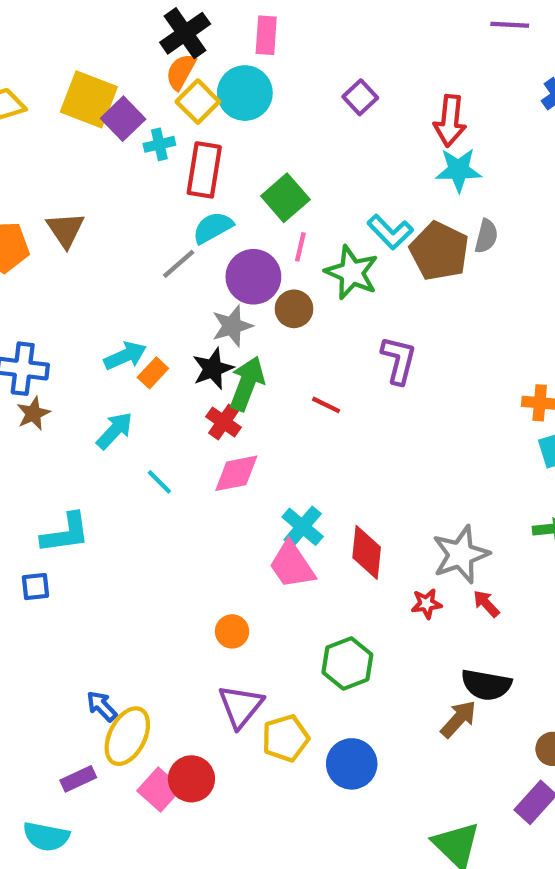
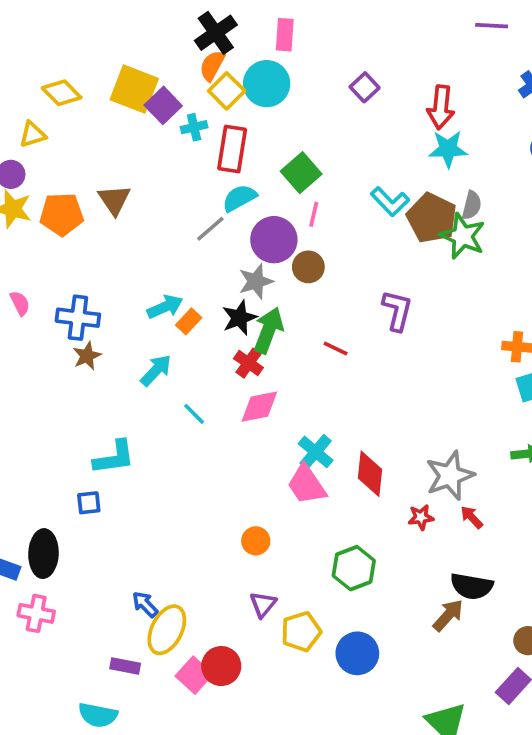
green star: (352, 272) -> (463, 236), moved
purple triangle: (241, 706) -> (263, 604), size x0.7
purple rectangle: (78, 779) -> (125, 666), turned 36

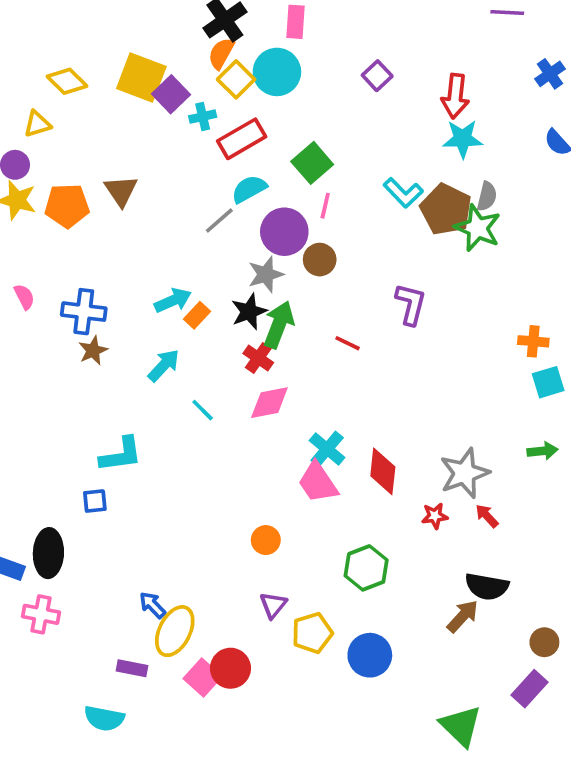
red rectangle: (232, 149) -> (242, 139), turned 51

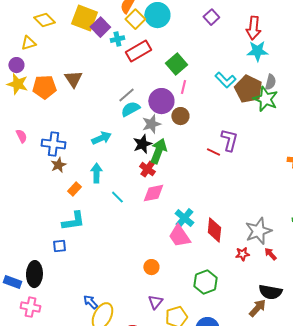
cyan semicircle: (249, 189) -> (130, 109), moved
orange rectangle: (197, 315) -> (74, 189), moved
red line: (348, 343) -> (213, 152), moved
cyan arrow: (164, 365) -> (96, 173), turned -42

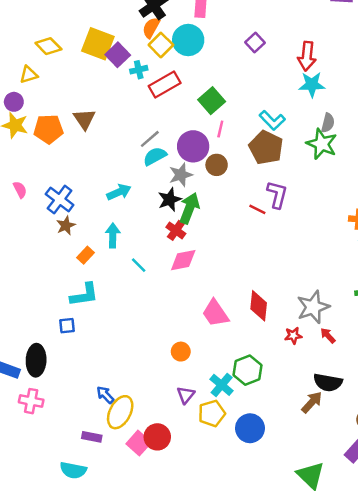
brown pentagon: (248, 89) -> (266, 148), moved
blue cross: (53, 144) -> (60, 200), turned 30
cyan cross: (184, 218) -> (222, 385), moved

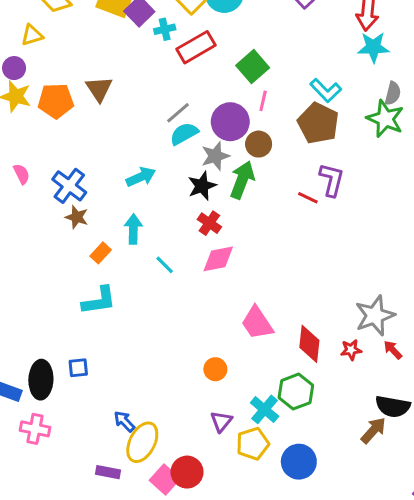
green arrow: (189, 208) -> (242, 180), moved
brown star: (66, 225) -> (77, 217), turned -30
red diamond: (259, 306) -> (309, 344), moved
blue square: (67, 326) -> (78, 368), moved

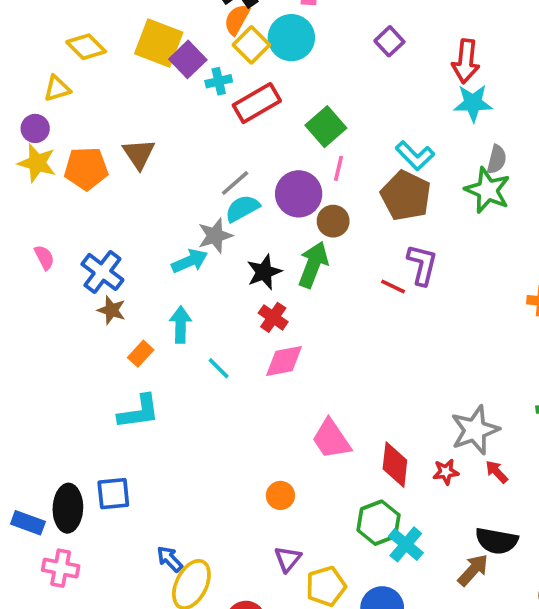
gray star: (215, 156) -> (215, 236), moved
blue square: (78, 368) -> (113, 494), size x1.4
cyan cross: (265, 409) -> (406, 544), moved

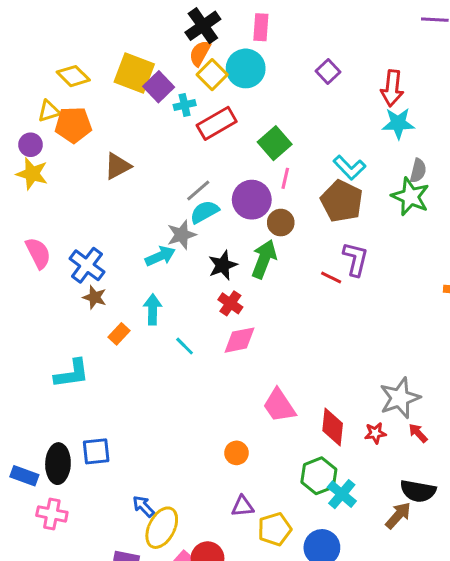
brown triangle: (139, 154) -> (117, 166), turned 36
orange pentagon: (86, 168) -> (73, 125), moved
pink semicircle: (44, 257) -> (38, 253), size x1.5
cyan L-shape: (139, 412) -> (72, 374), moved
purple triangle: (288, 559) -> (243, 506), turned 45

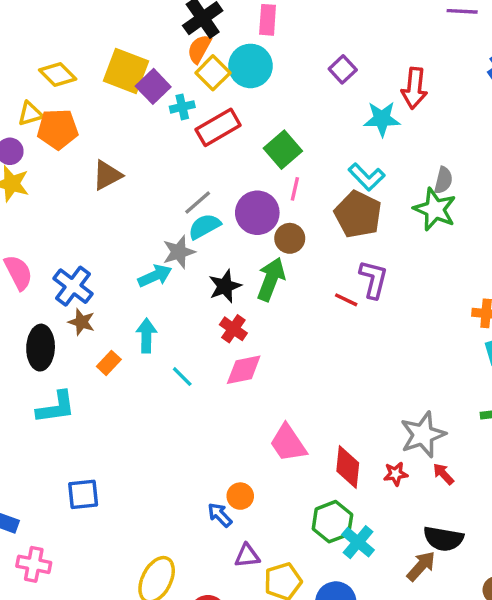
cyan star: (398, 123) -> (382, 119), moved
black ellipse: (58, 464) -> (41, 348), moved
blue arrow: (143, 506) -> (220, 515), moved

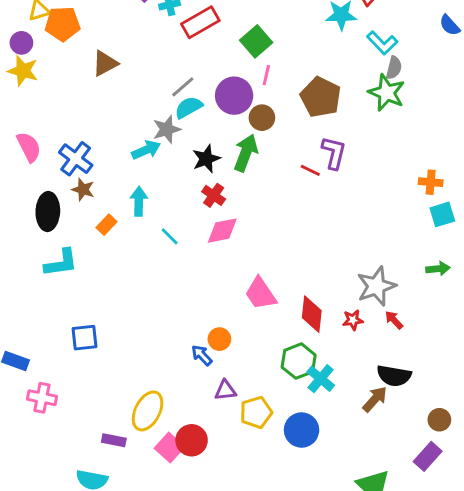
cyan L-shape: (367, 177) -> (382, 43), moved

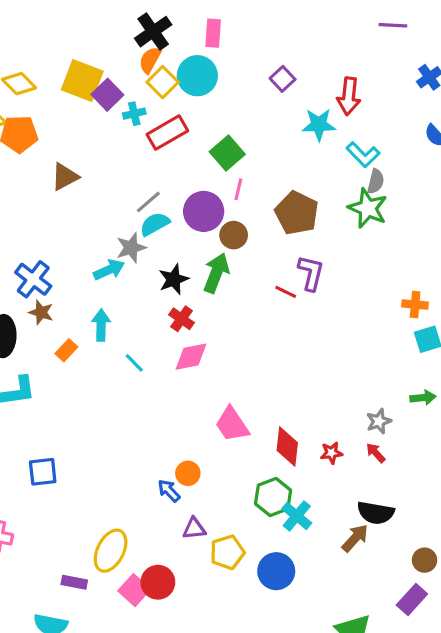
gray star: (376, 286) -> (379, 421), moved, size x0.6

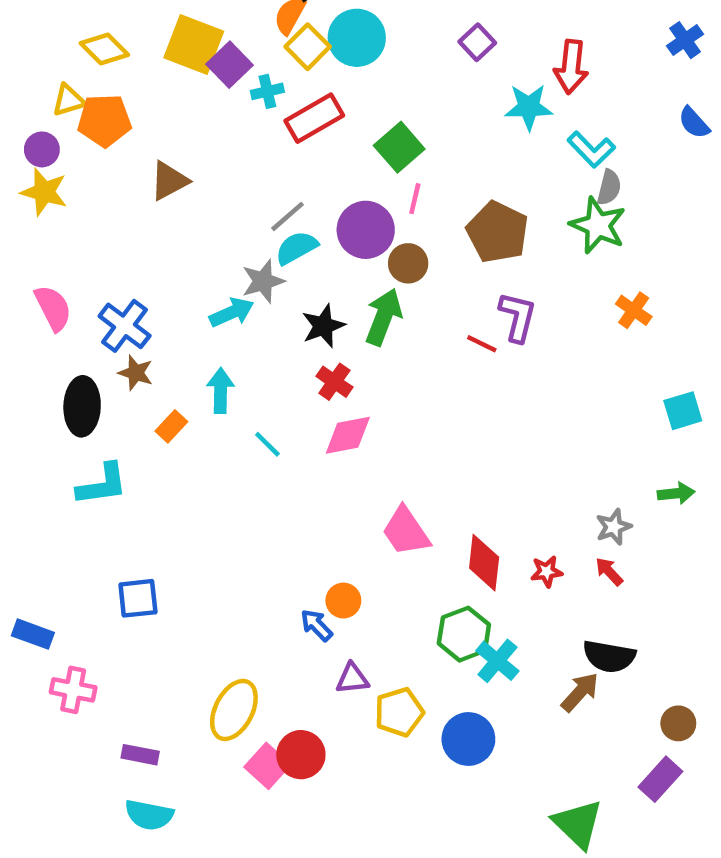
orange cross: (415, 305) -> (634, 310), moved, turned 30
purple rectangle: (74, 582) -> (140, 755), moved

